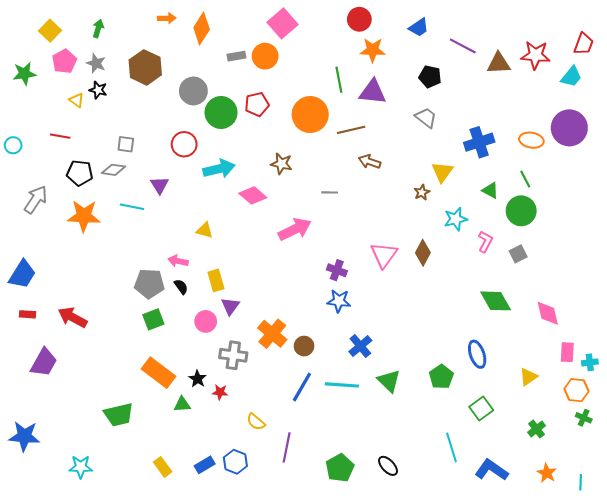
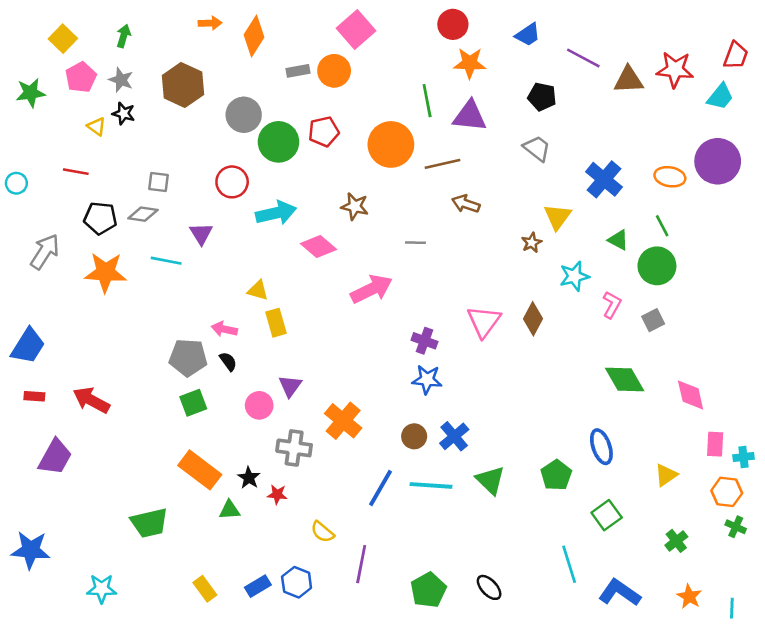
blue cross: (479, 142) -> (604, 179), turned -32
yellow rectangle: (216, 280) -> (276, 323), moved
brown circle: (304, 346) -> (414, 436), moved

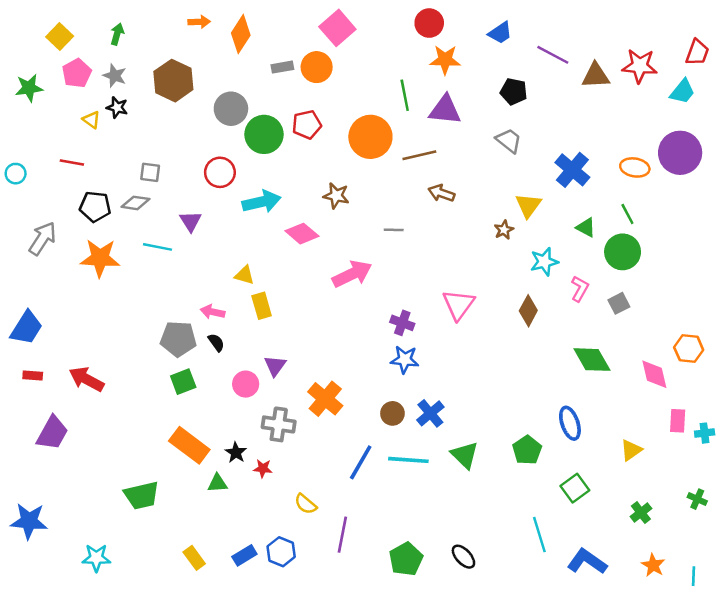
brown diamond: (533, 319) -> (528, 311), moved
orange hexagon: (727, 492) -> (689, 349), moved

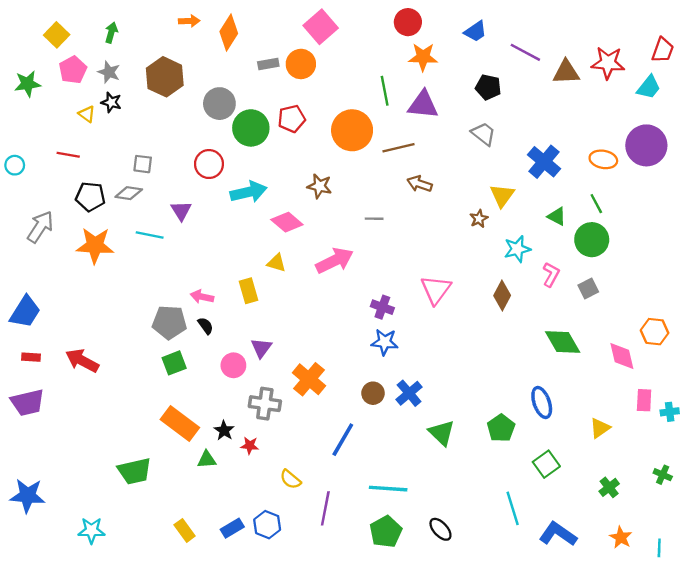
yellow triangle: (244, 275) -> (276, 263), moved
purple trapezoid: (52, 433) -> (28, 403), moved, turned 48
cyan line: (408, 460) -> (388, 489), moved

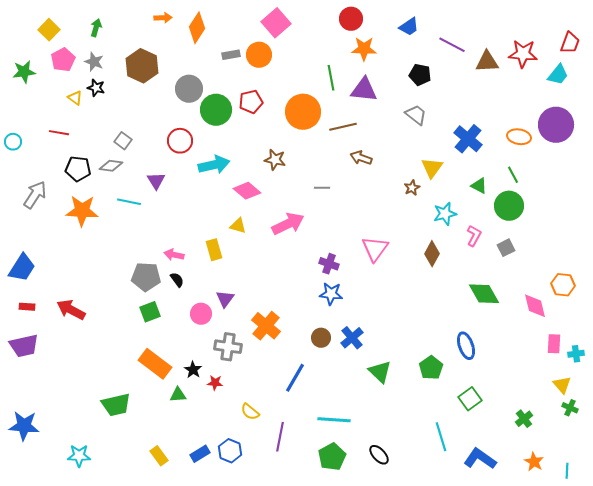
gray square: (143, 164) -> (123, 141), turned 30
yellow triangle: (600, 428) -> (562, 385), moved, turned -36

